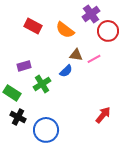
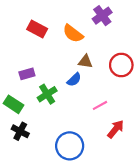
red circle: (108, 31) -> (121, 65), moved
pink line: (94, 59) -> (100, 105), moved
blue circle: (46, 130) -> (70, 146), moved

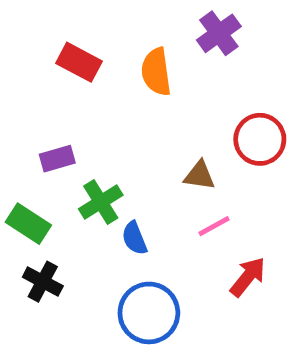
orange semicircle: (73, 34) -> (156, 72), turned 45
brown triangle: (85, 62) -> (200, 176), moved
blue semicircle: (74, 80) -> (134, 238), moved, turned 112

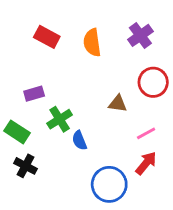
purple cross: (219, 33) -> (140, 35), moved
pink line: (214, 226) -> (146, 133), moved
blue circle: (149, 313) -> (109, 184), moved

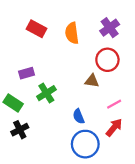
red circle: (153, 82) -> (107, 60), moved
blue semicircle: (79, 140) -> (79, 116), moved
black cross: (26, 166) -> (20, 130), turned 35

